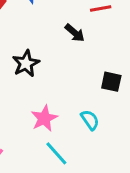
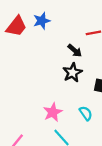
black star: (26, 63) -> (73, 73), moved

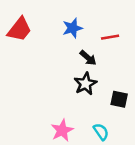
blue star: (42, 21) -> (72, 28), moved

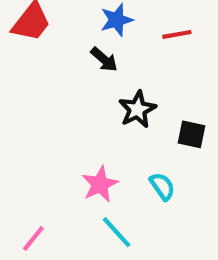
black arrow: (88, 58) -> (104, 59), moved

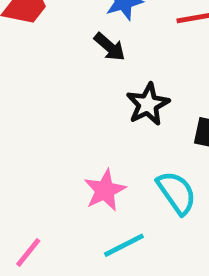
cyan semicircle: (162, 186) -> (177, 193), size x1.4
cyan line: (117, 232) -> (124, 245), turned -75

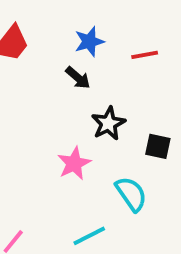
pink star: (105, 190) -> (74, 163), moved

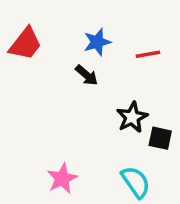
black star: (108, 123) -> (132, 117), moved
pink star: (74, 163) -> (62, 178), moved

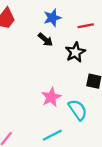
black star: (132, 117) -> (75, 52), moved
pink star: (62, 178) -> (51, 97), moved

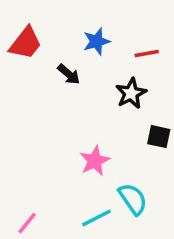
black arrow: (45, 40) -> (69, 74), moved
cyan semicircle: (78, 110) -> (133, 199), moved

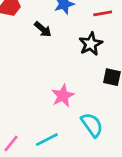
cyan line: (96, 218) -> (47, 140), moved

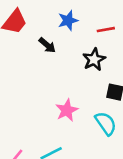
cyan semicircle: (92, 125) -> (106, 123), moved

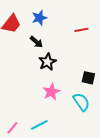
blue star: (68, 20) -> (39, 18), moved
black star: (94, 60) -> (47, 62), moved

